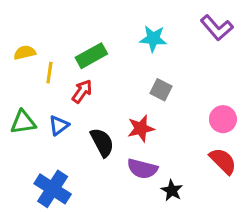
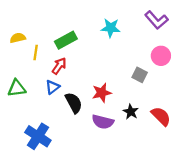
gray square: (161, 90) -> (140, 75), moved
pink circle: (223, 119) -> (161, 56), moved
blue triangle: (59, 125) -> (52, 87), moved
black star: (172, 190) -> (131, 112), moved

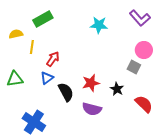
green rectangle: (66, 40) -> (43, 19), moved
gray square: (140, 75) -> (134, 67), moved
black star: (131, 112) -> (117, 89), moved

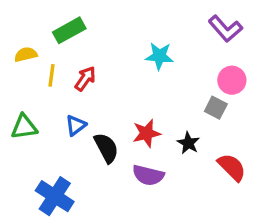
cyan star: (99, 25) -> (159, 56), moved
red arrow: (53, 59) -> (85, 79), moved

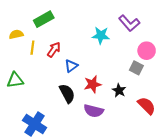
purple L-shape: (225, 29) -> (129, 23), moved
blue triangle: (76, 125) -> (71, 66), moved

